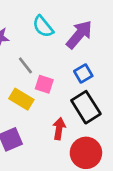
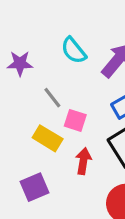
red arrow: (59, 129) -> (83, 161), moved

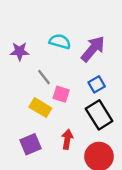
cyan semicircle: (74, 50) -> (60, 42), turned 145
red arrow: (83, 161) -> (67, 139), moved

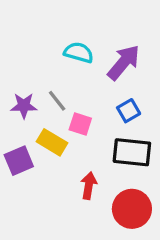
purple star: (20, 51) -> (24, 106), moved
black rectangle: (99, 115) -> (132, 152), turned -52
purple square: (31, 144) -> (19, 161), moved

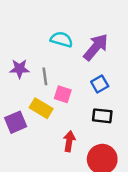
gray line: (57, 101) -> (45, 76), turned 30
purple star: (24, 106) -> (19, 69), moved
black rectangle: (132, 152) -> (102, 116), size x0.7

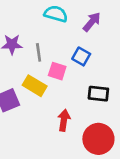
purple arrow: (96, 47) -> (92, 22), size x0.7
blue square: (100, 84) -> (81, 56), moved, turned -30

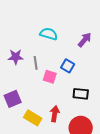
purple arrow: (92, 22) -> (85, 40), moved
yellow rectangle: (35, 86) -> (33, 118), moved

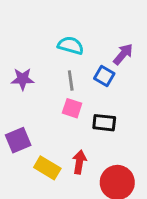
gray line: (36, 63) -> (71, 80), moved
blue square: (68, 66) -> (104, 76), moved
black rectangle: (81, 94) -> (104, 123), moved

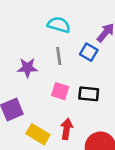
purple star: (23, 79) -> (28, 68), moved
pink square: (72, 108) -> (60, 91), moved

